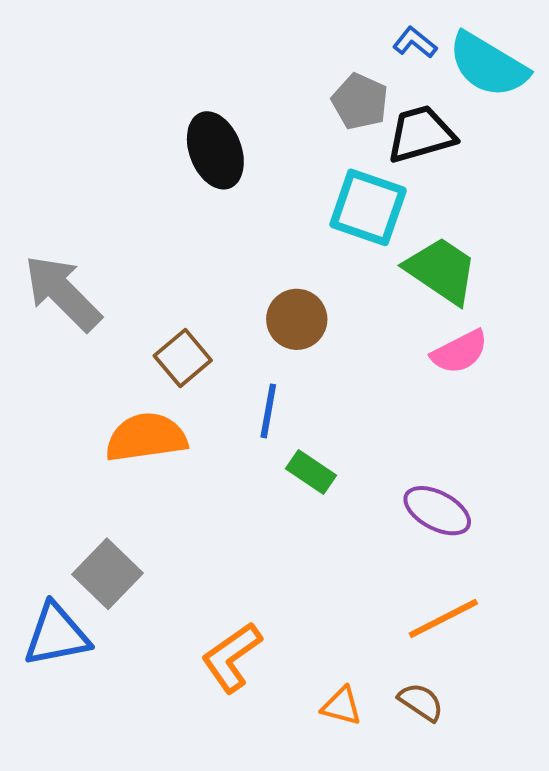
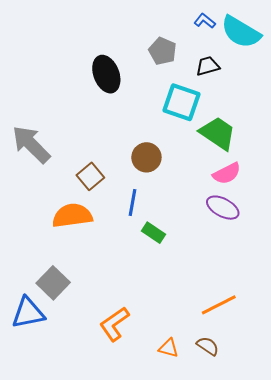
gray pentagon: (360, 102) -> (163, 51), moved
black trapezoid: (421, 134) -> (208, 66), size x0.7
purple ellipse: (437, 511) -> (223, 208), moved

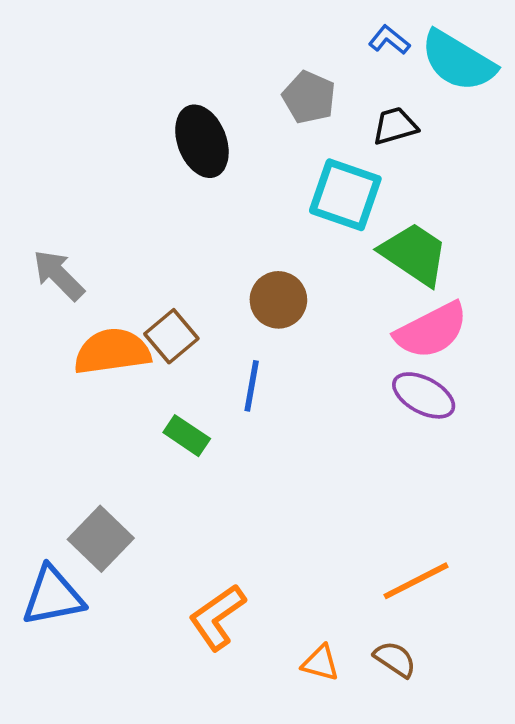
gray arrow: (31, 144) -> (59, 275), size x0.7
pink semicircle: (227, 173) -> (431, 330), size x1.4
orange semicircle: (72, 216) -> (112, 351), moved
green rectangle: (154, 233) -> (187, 436), moved

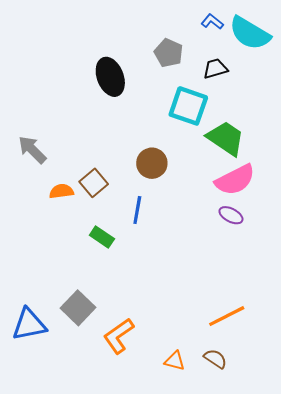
orange semicircle: (112, 351) -> (61, 191), size x0.6
purple ellipse: (424, 395) -> (231, 215), size x0.7
gray square: (101, 539) -> (78, 308), moved

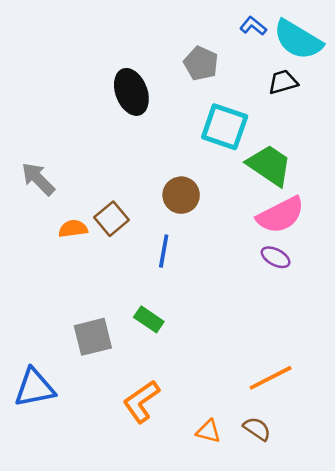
black trapezoid: (215, 69) -> (283, 82), moved
green rectangle: (102, 237) -> (149, 319), moved
gray square: (78, 308) -> (93, 337), moved, turned 32

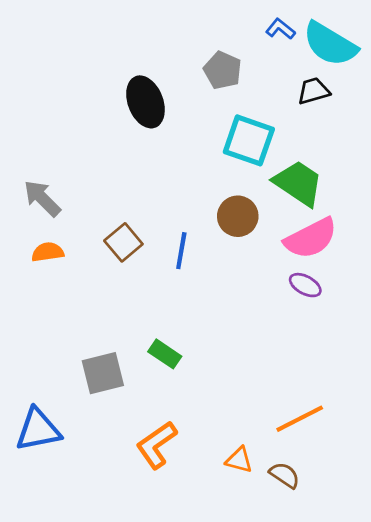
brown circle: (181, 195) -> (238, 216), moved
orange semicircle: (73, 229) -> (48, 252), moved
blue line: (164, 251) -> (181, 251), moved
orange triangle: (208, 431) -> (239, 460), moved

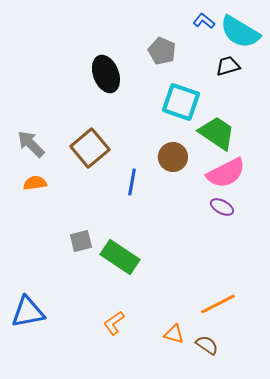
brown square: (123, 242) -> (90, 148), moved, size x1.4
green rectangle: (165, 354) -> (120, 257), size x1.6
gray square: (103, 373) -> (81, 241), moved, size x0.7
orange L-shape: (156, 445) -> (114, 323), size x0.7

